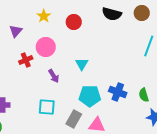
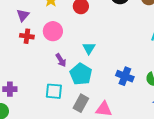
red cross: (26, 60) -> (27, 36), moved, turned 32
cyan pentagon: (90, 96) -> (81, 74), moved, turned 30

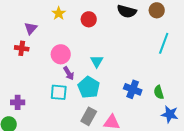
pink circle: (53, 31) -> (61, 54), moved
red cross: (27, 36) -> (22, 48), moved
cyan square: (54, 91) -> (59, 92), moved

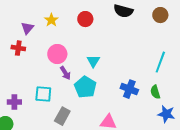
brown circle: (157, 10) -> (160, 15), moved
yellow star: (59, 13) -> (51, 20), moved
cyan line: (164, 43) -> (160, 62), moved
cyan square: (59, 92) -> (43, 94), moved
gray rectangle: (89, 116) -> (62, 116), moved

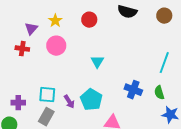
pink circle: (57, 54) -> (56, 46), moved
purple arrow: (65, 73) -> (69, 102), moved
cyan pentagon: (85, 87) -> (91, 100), moved
gray rectangle: (62, 116) -> (46, 117), moved

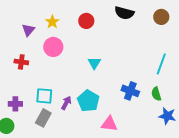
red cross: (22, 49) -> (21, 62), moved
purple arrow: (69, 102) -> (66, 103), turned -120

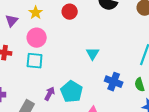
cyan triangle: (94, 63) -> (93, 54), moved
cyan square: (44, 96) -> (35, 61), moved

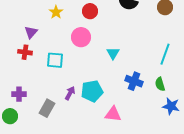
purple triangle: (12, 21) -> (31, 32), moved
pink circle: (37, 38) -> (81, 37), moved
cyan pentagon: (72, 92) -> (92, 91), turned 30

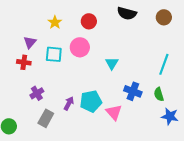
cyan square: (55, 60) -> (54, 54), moved
purple cross: (19, 94) -> (37, 93), moved, turned -32
pink triangle: (113, 114) -> (114, 112), moved, turned 42

